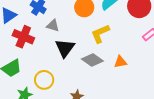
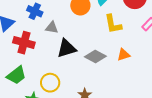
yellow L-shape: (100, 34) -> (113, 24), moved, turned -70
black triangle: (65, 48) -> (67, 48), turned 45

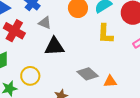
orange triangle: (123, 55) -> (110, 81), moved
gray diamond: (95, 57) -> (88, 74), moved

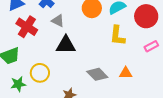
orange triangle: (110, 81) -> (126, 73), moved

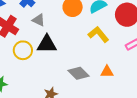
yellow L-shape: (117, 36) -> (98, 34), turned 135
yellow circle: (40, 73) -> (23, 50), moved

